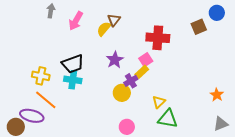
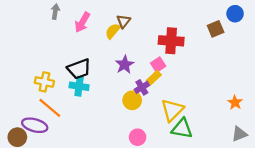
yellow triangle: (159, 102) -> (172, 110), size x1.6

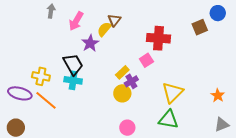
purple star: (125, 65) -> (90, 43), moved
black trapezoid: (79, 69) -> (73, 64), turned -100
yellow rectangle: (154, 78) -> (122, 72), moved
yellow triangle: (172, 110) -> (173, 92), moved
purple ellipse: (35, 125) -> (20, 93), moved

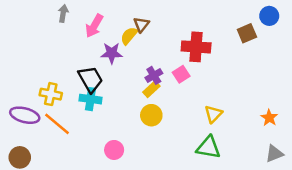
purple star: (90, 43) -> (112, 53), turned 30
purple cross: (131, 81) -> (154, 75), moved
yellow triangle: (173, 92) -> (213, 114), size x0.7
pink circle: (127, 128) -> (114, 150), moved

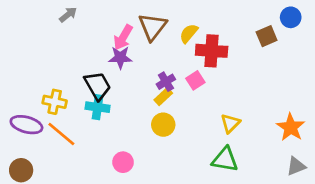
gray arrow: (63, 13) -> (68, 15), turned 42
brown triangle: (141, 25) -> (153, 27), size x1.6
pink arrow: (94, 26) -> (123, 37), moved
yellow semicircle: (129, 36) -> (189, 33), moved
orange star: (269, 118) -> (291, 127), size x1.5

